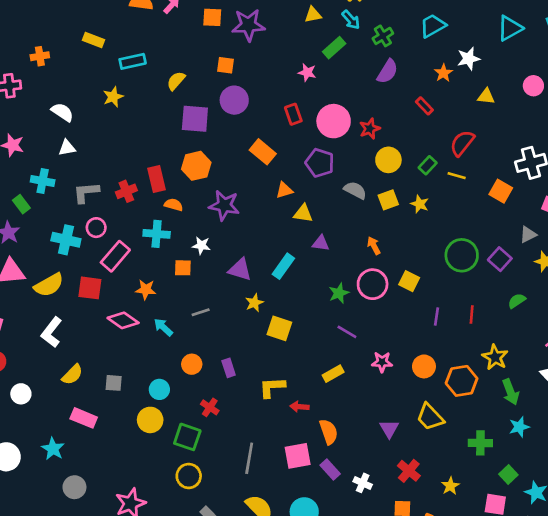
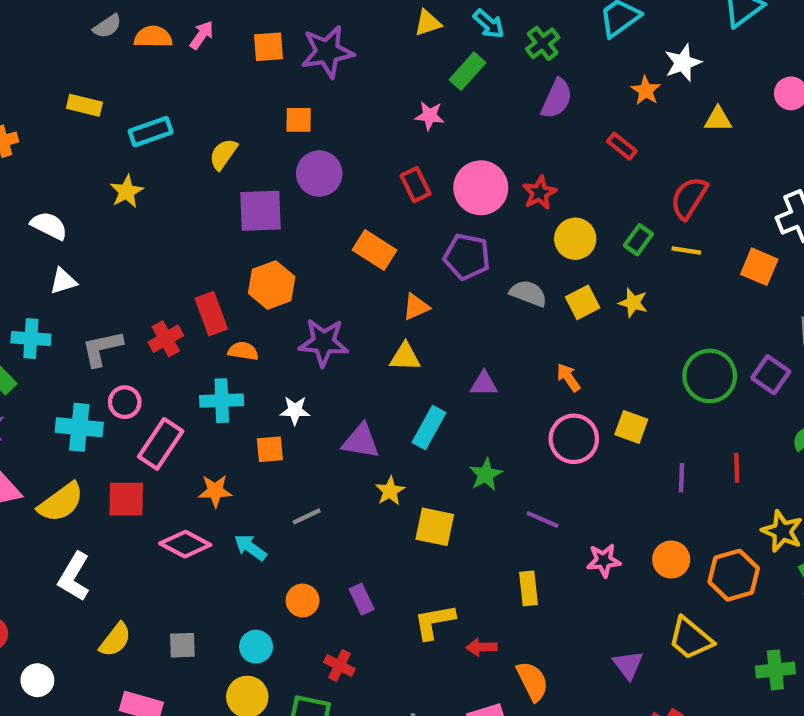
yellow triangle: (303, 213) -> (405, 357), moved
green star: (339, 293) -> (486, 475), moved
yellow rectangle: (333, 374) -> (529, 588), turned -60

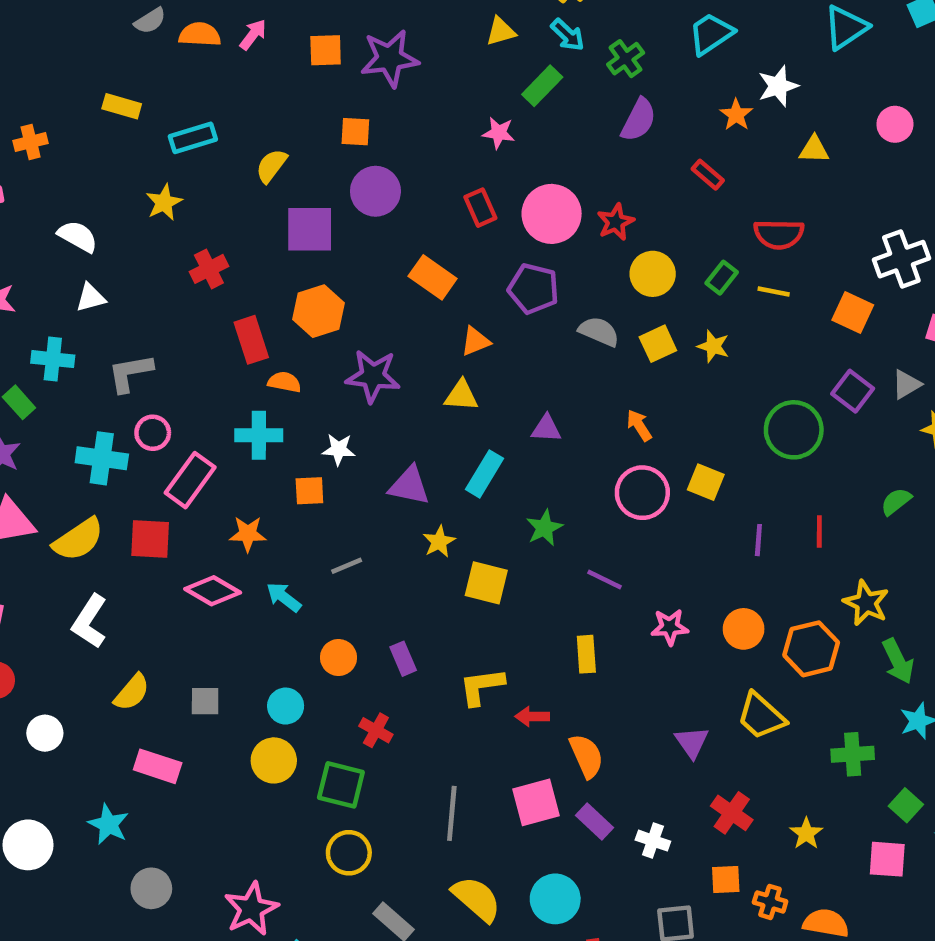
red semicircle: (689, 198) -> (779, 234), turned -123
red cross: (166, 339) -> (209, 269), moved
purple square: (771, 375) -> (853, 391), moved

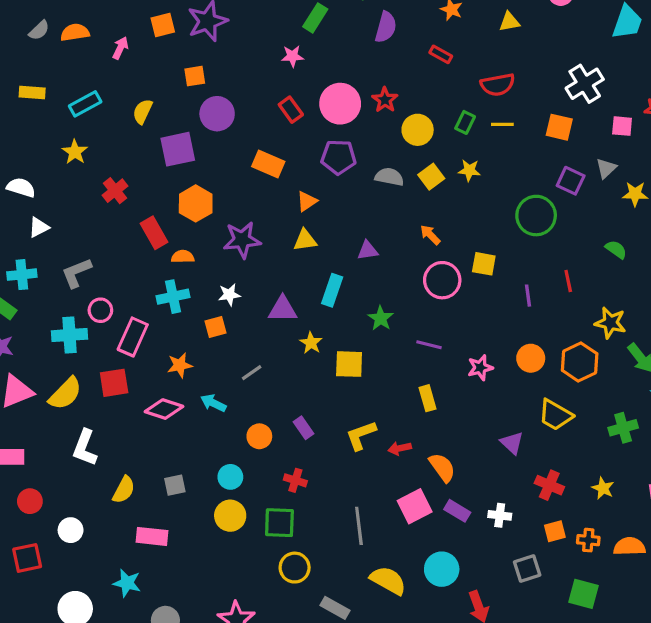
pink arrow: (253, 35) -> (120, 48), moved
green semicircle: (896, 501) -> (616, 249), turned 85

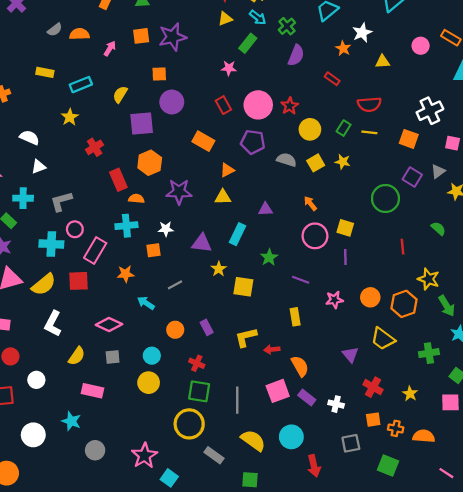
purple line: (528, 296) -> (345, 257), moved
pink diamond: (164, 409) -> (109, 324), moved
green square: (279, 523) -> (199, 391), moved
yellow circle: (295, 568) -> (189, 424), size x1.4

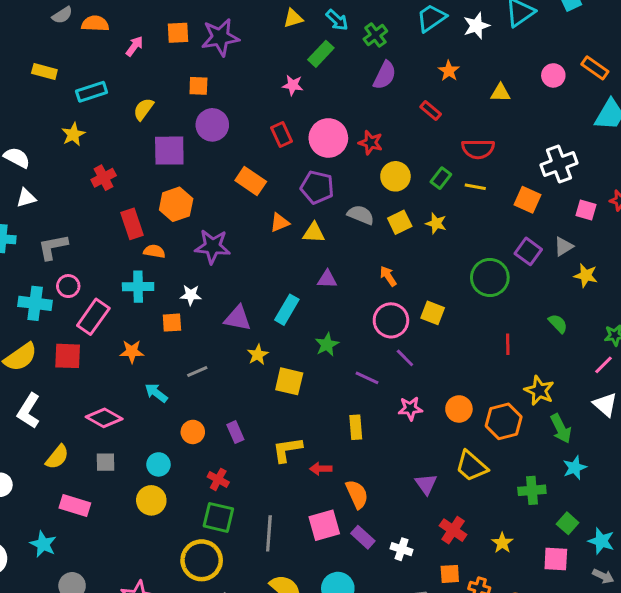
white star: (362, 33) -> (476, 26), moved
red star: (290, 106) -> (371, 143), turned -30
yellow triangle: (223, 197) -> (314, 233), moved
purple line: (345, 257) -> (405, 358), moved, turned -48

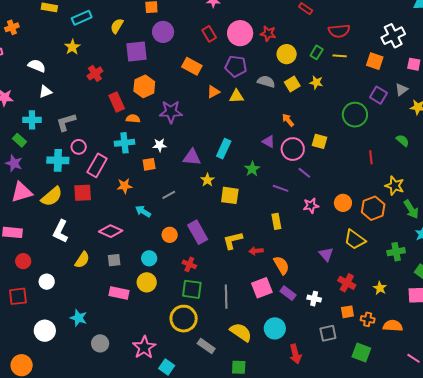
purple triangle: (327, 279) -> (269, 142), moved, turned 32
purple rectangle: (235, 432) -> (198, 232), size x1.6
pink rectangle: (75, 505) -> (119, 293), moved

